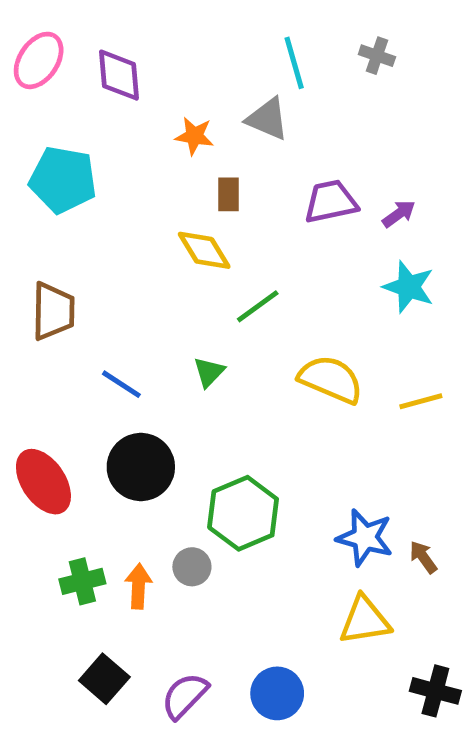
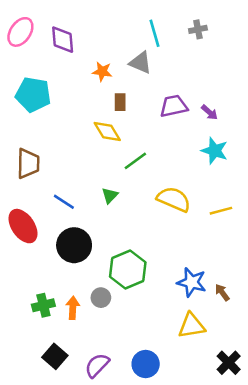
gray cross: (377, 56) -> (198, 29), turned -30
purple arrow: (399, 214) -> (209, 112), turned 78
red ellipse: (43, 482) -> (23, 226), moved
black cross: (435, 691) -> (229, 363), turned 30

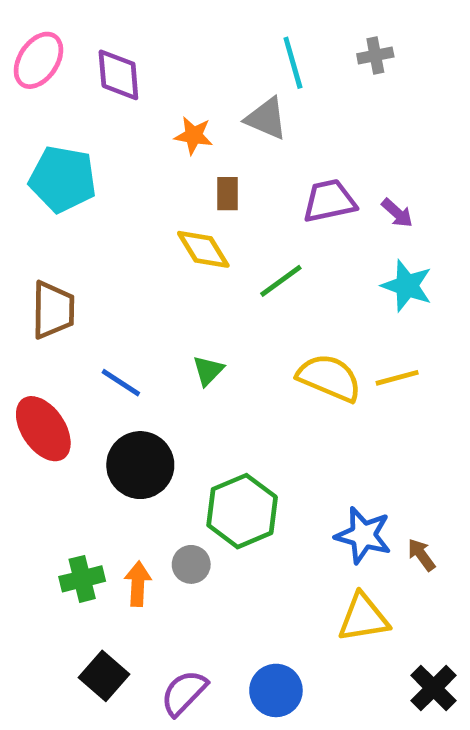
green line: (135, 161) -> (281, 281), moved
yellow line: (221, 211) -> (397, 378), moved

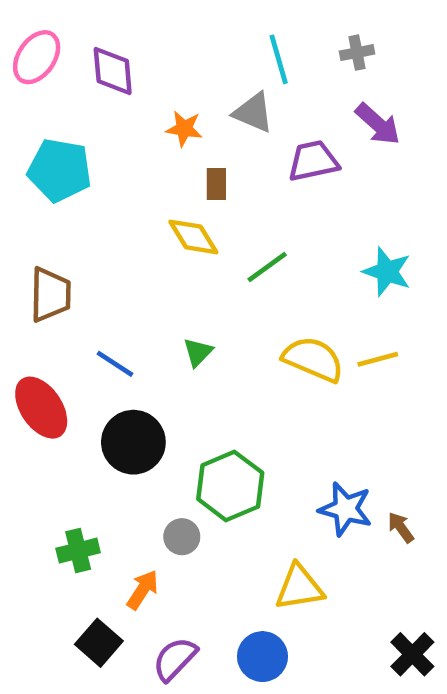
purple trapezoid: (329, 201) -> (313, 161), moved
purple arrow: (397, 213) -> (378, 124), moved, size x1.5
orange arrow: (138, 584) -> (143, 590), moved, turned 30
yellow triangle: (363, 618) -> (299, 587), moved

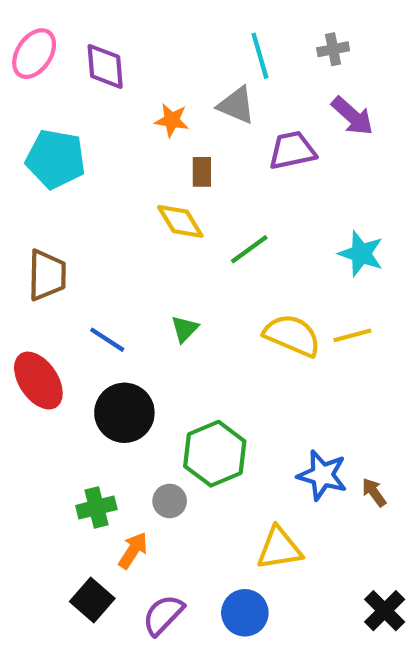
green cross: (78, 551) -> (96, 507), moved

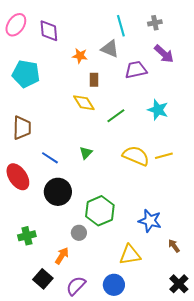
cyan star: (361, 254) -> (158, 110), moved
brown arrow: (374, 492) -> (174, 246), moved
green cross: (96, 507) -> (27, 236), moved

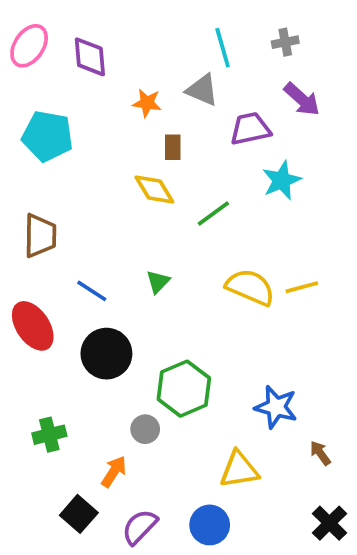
cyan star: (158, 110) -> (282, 180), moved, turned 30

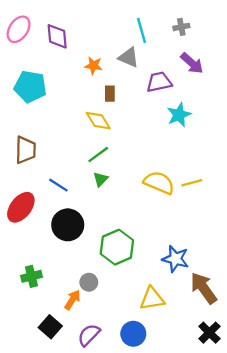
green line: (213, 214) -> (98, 155), moved
red ellipse: (33, 326) -> (21, 207), turned 72
gray circle: (145, 429) -> (89, 282), moved
brown arrow: (320, 453) -> (204, 288), size x2.0

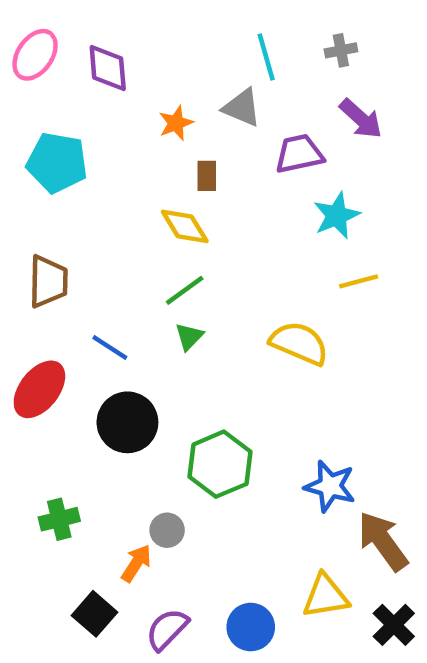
orange star: (93, 66) -> (176, 123), turned -30
yellow line: (192, 183) -> (359, 281), moved
yellow triangle: (152, 299) -> (326, 596), moved

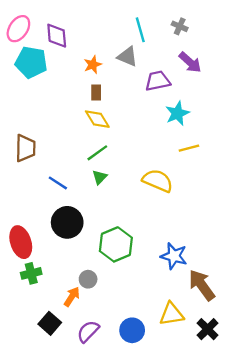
gray cross: (341, 50) -> (180, 26), turned 35
cyan pentagon: (57, 163) -> (31, 62), moved
brown rectangle: (207, 176) -> (96, 92), moved
red ellipse: (39, 389) -> (21, 242), moved, turned -56

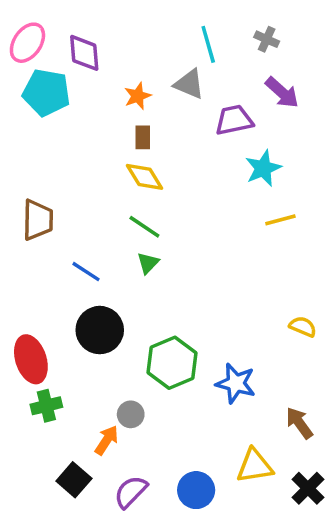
green line: (97, 153) -> (144, 227), turned 70
yellow semicircle: (158, 181) -> (303, 327), moved, size x0.6
blue star: (174, 256) -> (236, 383), moved
brown arrow: (202, 285) -> (299, 423), size x0.7

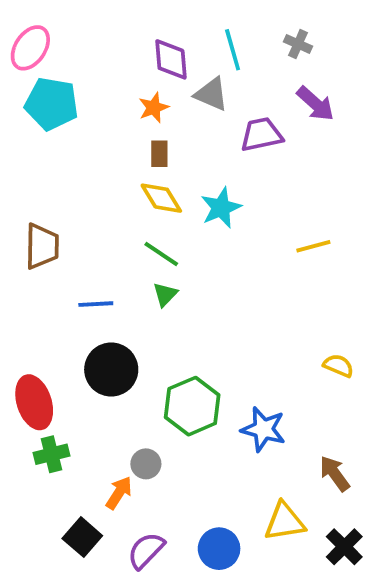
purple diamond: (84, 53) -> (171, 59), moved
cyan star: (263, 168) -> (221, 208), moved
blue line: (86, 272) -> (96, 304), turned -36

